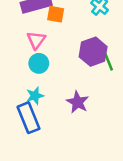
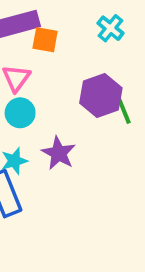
purple star: (78, 102) -> (59, 153), moved

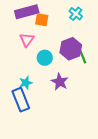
cyan circle: (20, 113) -> (45, 58), moved
purple star: (59, 153) -> (60, 82), moved

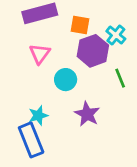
cyan cross: (76, 14) -> (116, 35), moved
orange square: (42, 20) -> (80, 25), moved
purple hexagon: (71, 49) -> (93, 51), moved

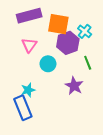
orange square: (80, 25) -> (58, 24), size x1.5
purple star: (87, 114) -> (74, 86), moved

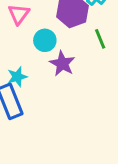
purple star: (74, 86) -> (62, 64), moved

